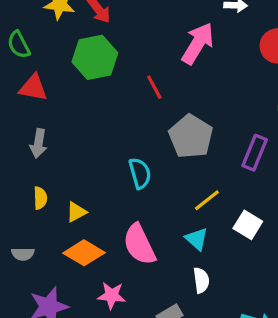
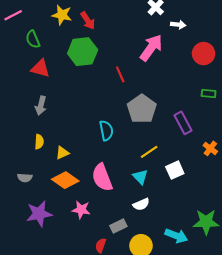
purple rectangle: (255, 153) -> (183, 123), turned -55
white square: (248, 225) -> (175, 170), turned 30
white semicircle: (201, 280) -> (141, 204), turned 70

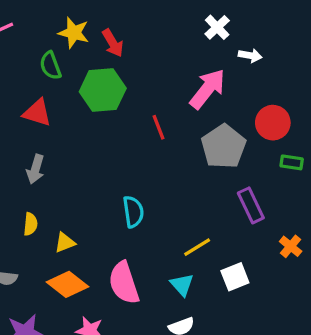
green semicircle: (33, 39) -> (50, 66), moved
red circle: (204, 54) -> (273, 123), moved
gray pentagon: (142, 109) -> (223, 146), moved

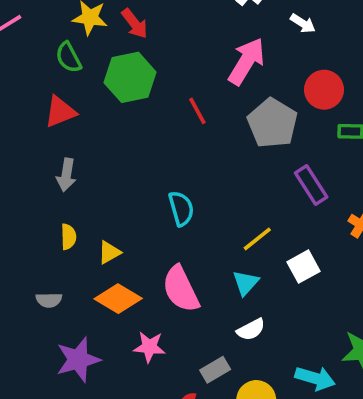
white arrow: (250, 56) -> (303, 23), moved, turned 30
red triangle: (37, 113) -> (60, 112), turned -32
cyan triangle: (182, 285) -> (246, 283), turned 30

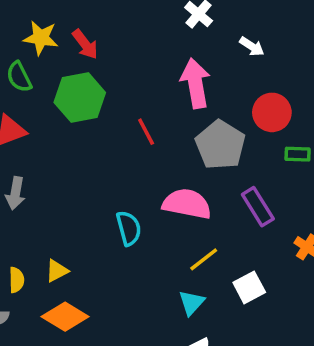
pink arrow: (246, 61) -> (195, 83), turned -42
yellow semicircle: (68, 237) -> (17, 280), moved
pink semicircle: (181, 289) -> (187, 204), moved, turned 126

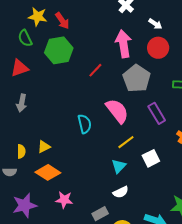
red circle: (272, 112) -> (158, 48), moved
red line: (146, 132) -> (95, 70), turned 70
pink semicircle: (187, 204) -> (117, 111), turned 40

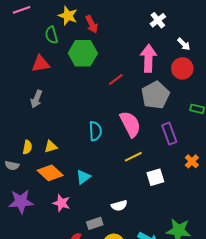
cyan triangle: (119, 166) -> (83, 177), moved

